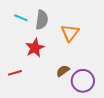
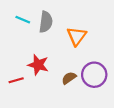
red star: (35, 48) -> (38, 65), moved, turned -30
purple circle: (83, 81) -> (94, 75), moved

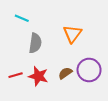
gray semicircle: (46, 22) -> (35, 43), moved
red star: (38, 65) -> (38, 76), moved

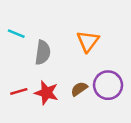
cyan line: (22, 18) -> (16, 34), moved

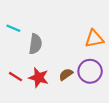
orange triangle: (88, 41) -> (94, 39), moved, turned 42
red line: (19, 91) -> (15, 77), turned 48

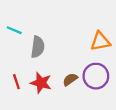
red line: (15, 77) -> (16, 82), turned 40

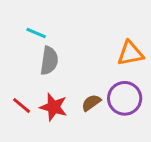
cyan line: (14, 30) -> (36, 33), moved
red line: (16, 82) -> (22, 106), turned -32

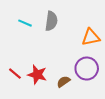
gray semicircle: (49, 61) -> (51, 21), moved
brown semicircle: (91, 103) -> (63, 82), moved

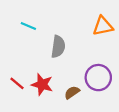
gray semicircle: (51, 21) -> (58, 47), moved
orange triangle: (91, 37) -> (103, 26), moved

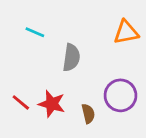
brown semicircle: (72, 92) -> (88, 114), turned 112

